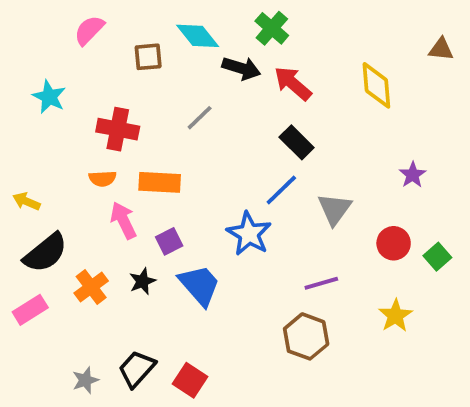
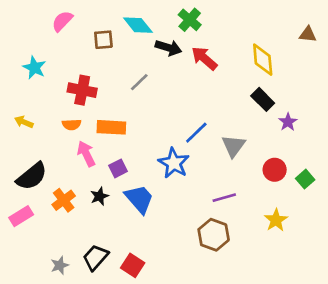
black rectangle: (297, 142) -> (263, 99), moved
yellow arrow: (26, 201) -> (24, 122), moved

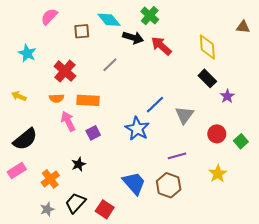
red cross: (82, 90) -> (65, 71), turned 30
black star: (99, 196) -> (79, 164), moved
blue trapezoid: (139, 199) -> (134, 183), moved
orange cross: (64, 200) -> (50, 179), moved

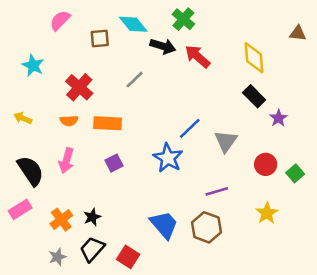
pink arrow: (68, 121) -> (66, 161), moved, turned -138
black semicircle: (25, 139) -> (30, 171), turned -85
black star: (79, 164) -> (92, 217), moved

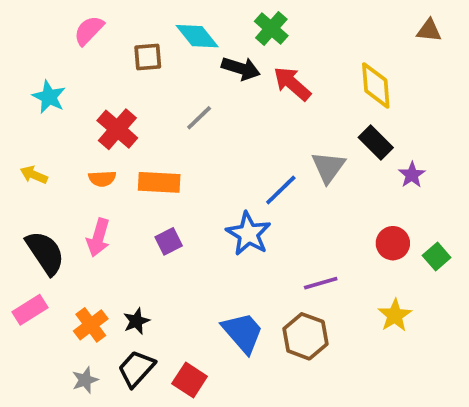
brown triangle: (298, 33) -> (429, 30), moved
gray triangle: (226, 141) -> (328, 167), moved

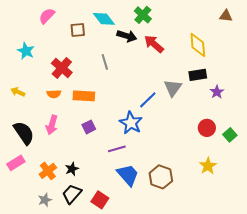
gray line: (199, 118) -> (105, 62), turned -63
black rectangle: (376, 143) -> (198, 75), turned -54
purple line: (321, 283) -> (117, 149), moved

